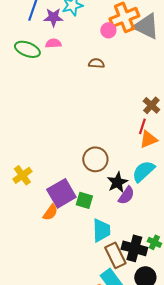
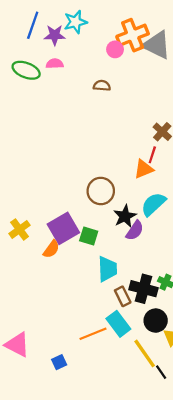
orange triangle: (148, 139) -> (144, 169), moved
yellow cross: (22, 175) -> (20, 229), moved
brown rectangle: (115, 255) -> (123, 296), size x0.7

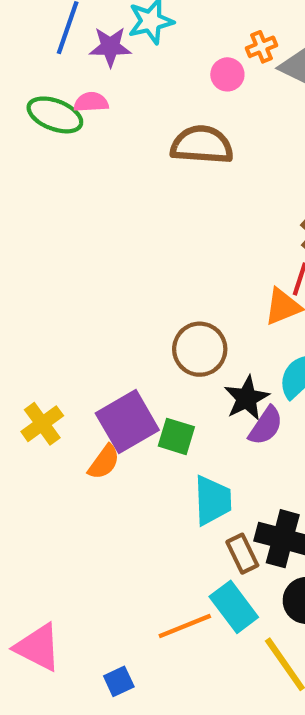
orange cross: (133, 35) -> (261, 47), size x0.5
pink semicircle: (55, 64) -> (91, 102), moved
brown semicircle: (102, 86) -> (202, 145), size x1.8

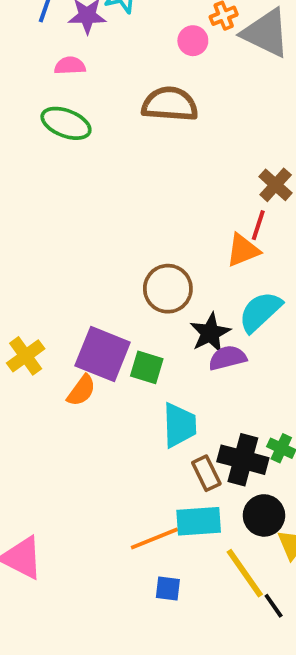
green ellipse: (55, 115) -> (66, 123), moved
purple square: (127, 422) -> (103, 354), turned -38
purple semicircle: (266, 426) -> (227, 358), turned -138
cyan rectangle: (234, 607) -> (199, 521), turned -57
blue square: (119, 681) -> (168, 589), moved, turned 32

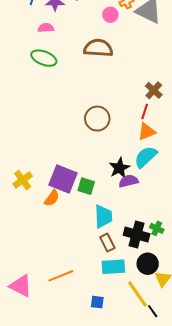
orange triangle: (243, 250) -> (147, 132), moved
brown circle: (168, 289) -> (97, 119), moved
brown rectangle: (206, 473) -> (107, 243), moved
orange line: (154, 539) -> (61, 276), moved

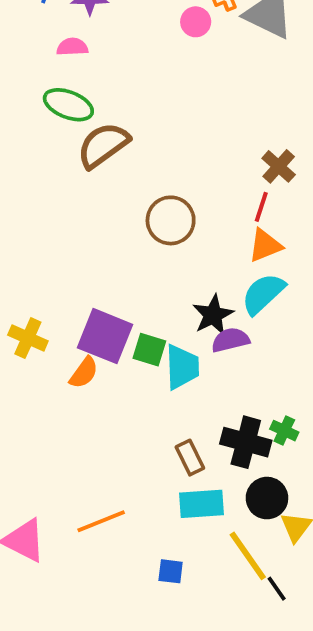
brown semicircle: (98, 48) -> (103, 145), moved, turned -40
yellow cross: (23, 180) -> (28, 338), turned -30
cyan trapezoid: (103, 216) -> (182, 367), moved

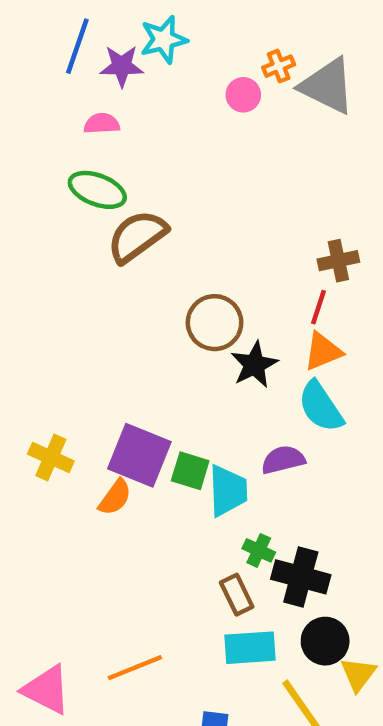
brown cross: (279, 166) -> (338, 261), turned 36
cyan semicircle: (263, 294) -> (321, 407), turned -81
black star: (213, 315) -> (254, 365), moved
green cross: (284, 431) -> (259, 550), moved

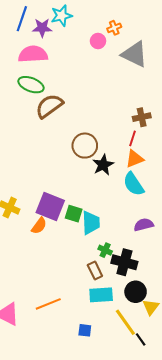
gray triangle: (327, 86) -> (135, 54), moved
pink semicircle: (102, 124) -> (33, 54), size x1.8
purple semicircle: (283, 460) -> (144, 225), moved

